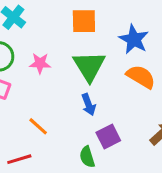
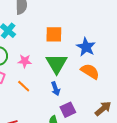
orange line: (38, 126) -> (24, 86), moved

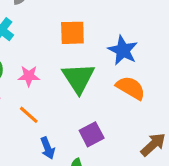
blue arrow: (56, 89) -> (48, 148), moved
purple square: (68, 110) -> (92, 134), moved

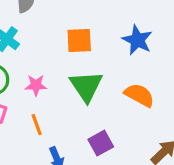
blue star: (123, 50) -> (137, 40), moved
orange line: (29, 115) -> (37, 125), turned 30

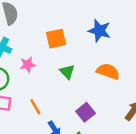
pink star: (36, 85) -> (28, 65), moved
green triangle: (86, 86) -> (67, 72), size x0.6

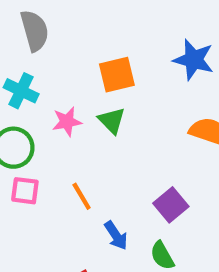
green triangle: (67, 72) -> (112, 121), moved

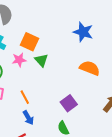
orange square: (117, 75) -> (30, 42), moved, turned 36
blue arrow: (116, 235) -> (28, 118), moved

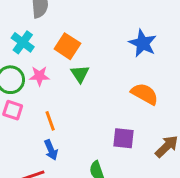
pink star: (19, 60) -> (39, 76), moved
purple square: (69, 103) -> (123, 138), moved, turned 35

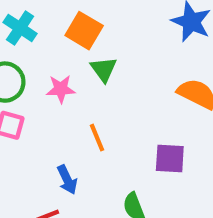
pink star: (39, 76) -> (61, 89), moved
orange line: (50, 121) -> (97, 138), moved

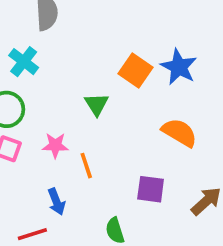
orange square: (84, 31) -> (136, 71), moved
pink star: (61, 89) -> (55, 145), moved

